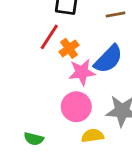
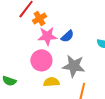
blue semicircle: (108, 59) -> (67, 36), moved, size x0.6

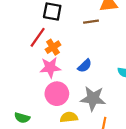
pink star: (47, 36) -> (50, 67), moved

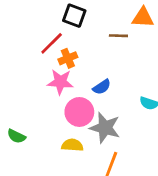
pink circle: (57, 94) -> (79, 112), moved

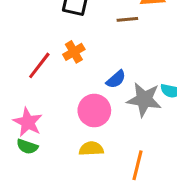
red line: (52, 43) -> (39, 65), moved
pink star: (60, 82) -> (28, 122), moved, turned 30
gray star: (105, 128) -> (144, 99), moved

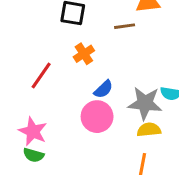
orange cross: (74, 52) -> (84, 54), moved
blue semicircle: (116, 79) -> (103, 89), moved
yellow semicircle: (91, 149) -> (149, 130), moved

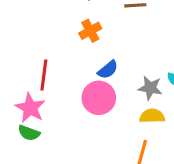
red line: (41, 76) -> (44, 75), moved, turned -32
gray star: (145, 103) -> (150, 88), size x0.7

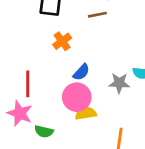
yellow semicircle: (152, 116) -> (86, 113), moved
green semicircle: (29, 133) -> (44, 131), moved

